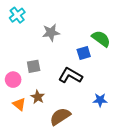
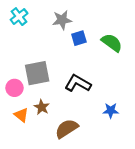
gray star: (51, 33) -> (62, 20), moved
blue square: (84, 53) -> (79, 38), moved
gray square: (34, 66) -> (37, 73), size x1.6

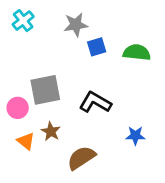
green semicircle: (112, 43) -> (137, 52), turned -30

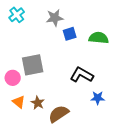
black L-shape: (95, 102) -> (82, 75), moved
brown star: (51, 131) -> (38, 103), moved

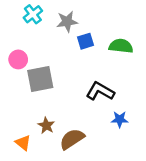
cyan cross: (17, 15) -> (33, 14), moved
pink circle: (13, 78) -> (18, 59), moved
orange triangle: (19, 102) -> (23, 143), moved

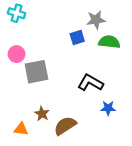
cyan cross: (33, 14) -> (17, 13), moved, turned -35
gray star: (67, 22) -> (96, 20), moved
orange triangle: (23, 143) -> (21, 129), turned -32

